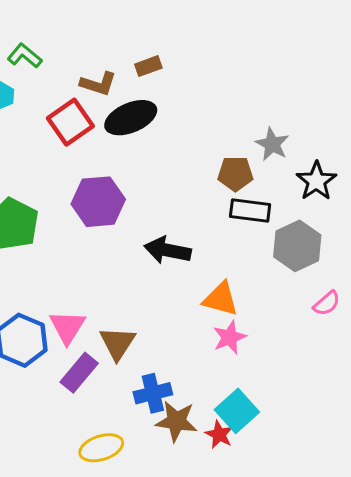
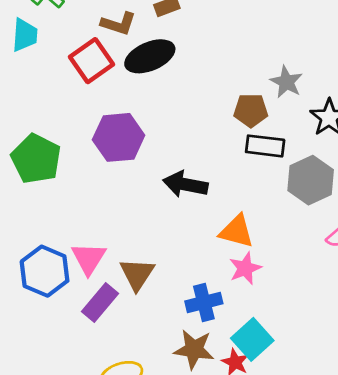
blue cross: (153, 393) -> (204, 302), moved

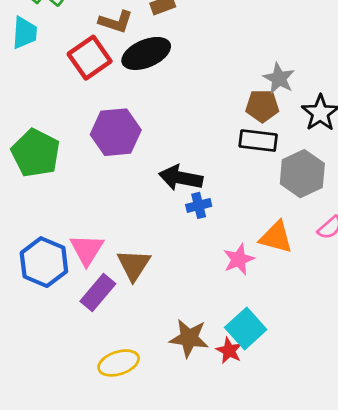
brown pentagon: (251, 110) -> (262, 106), moved
orange triangle: (237, 231) -> (276, 237), moved
blue cross: (204, 302) -> (199, 205), moved, size x0.7

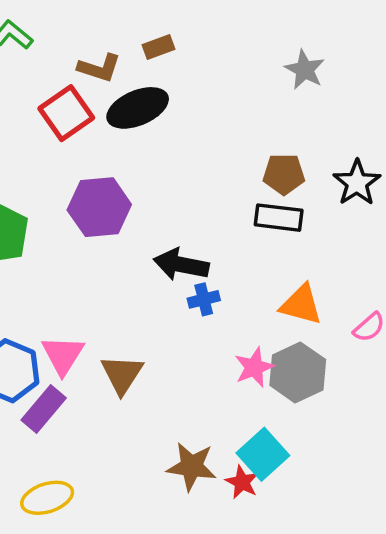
gray star: (279, 78) -> (305, 70), moved
gray hexagon: (302, 174) -> (298, 372), moved
orange triangle: (276, 237) -> (301, 305), moved
purple rectangle: (98, 293) -> (44, 409), moved
yellow ellipse: (119, 363) -> (47, 498), moved

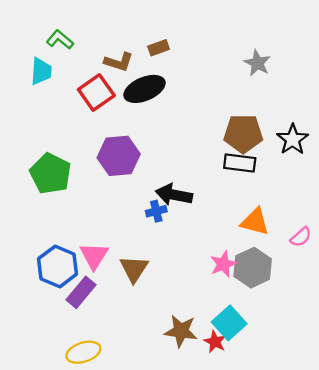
brown pentagon: (284, 174) -> (243, 134), size x1.4
blue cross: (204, 299) -> (156, 211), moved

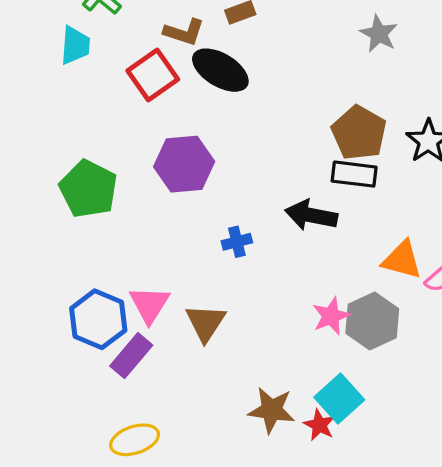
black ellipse: (145, 89) -> (220, 70), turned 54
brown pentagon: (243, 134) -> (359, 133), turned 30
black arrow: (174, 195) -> (311, 215), moved
orange triangle: (255, 222) -> (402, 260), moved

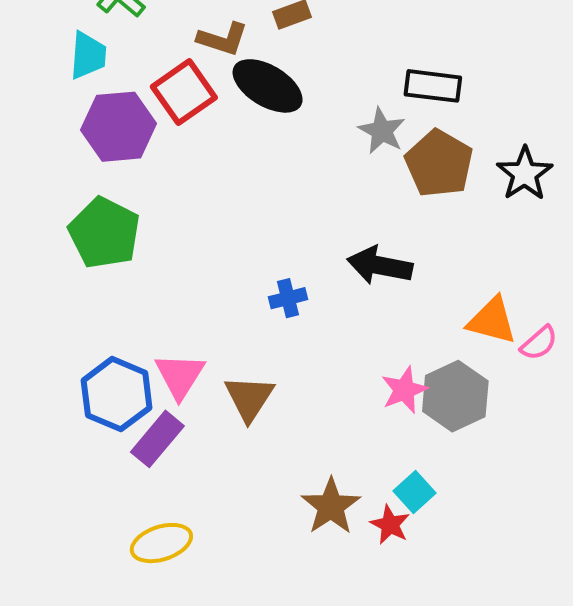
gray star: (379, 34) -> (382, 131), moved
purple hexagon: (184, 164) -> (119, 127), moved
black rectangle: (354, 174) -> (433, 86), moved
cyan square: (339, 399) -> (414, 492), size x0.7
brown star: (272, 410) -> (331, 506), turned 30

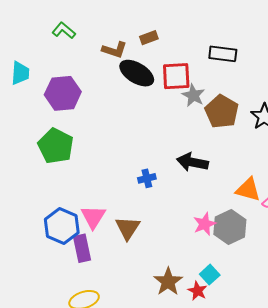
cyan trapezoid: (88, 55) -> (20, 73), moved
black rectangle: (433, 86) -> (223, 54), moved
red square: (184, 92) -> (176, 76), moved, turned 32
purple rectangle: (157, 439) -> (82, 248), turned -52

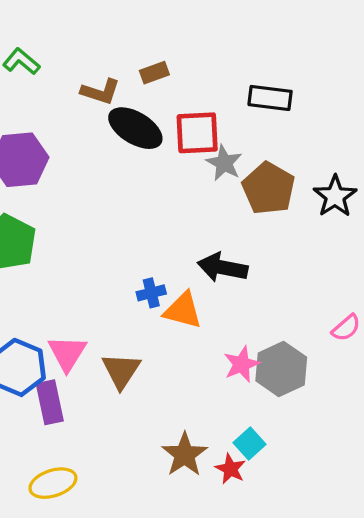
orange triangle: (248, 190) -> (183, 310), moved

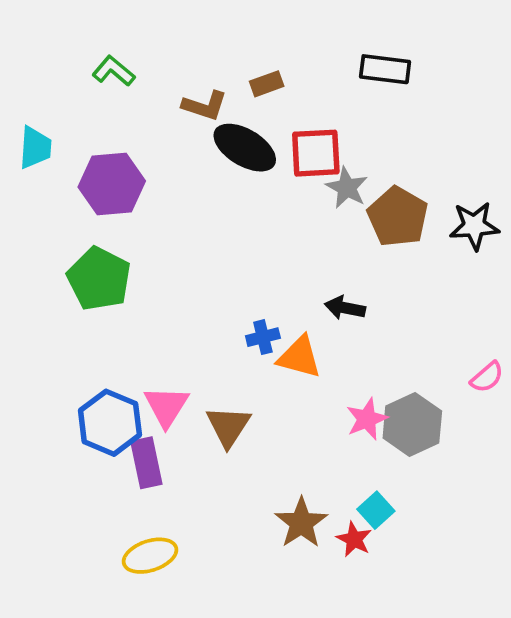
black rectangle: (270, 98) -> (385, 69), moved
black star: (335, 196) -> (474, 226), turned 30
black arrow: (223, 268) -> (345, 308), size x0.7

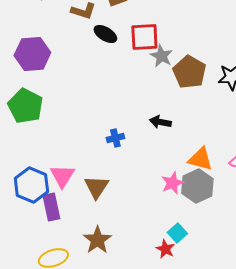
black ellipse: (245, 148) -> (105, 34), size x0.7
orange triangle: (299, 357) -> (200, 159), moved
brown star: (301, 523) -> (97, 240), moved

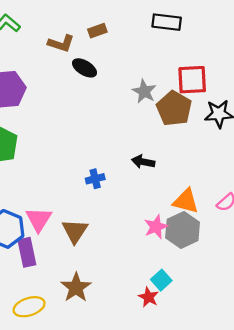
red square: (144, 37) -> (192, 80), moved

